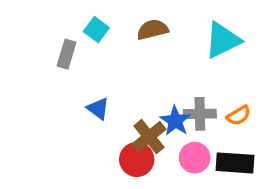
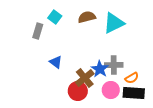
cyan triangle: (223, 40) -> (114, 23), moved
orange semicircle: (239, 116) -> (132, 78), moved

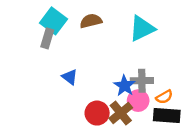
cyan square: (55, 17) -> (54, 21), moved, size x1.5
brown semicircle: (87, 17) -> (91, 21), moved
brown cross: (85, 78) -> (121, 113), moved
pink circle: (111, 90) -> (138, 101), moved

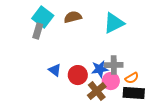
blue triangle: (70, 77) -> (55, 70), moved
blue star: (124, 86) -> (100, 69), turned 30
red circle: (97, 113) -> (78, 75), moved

